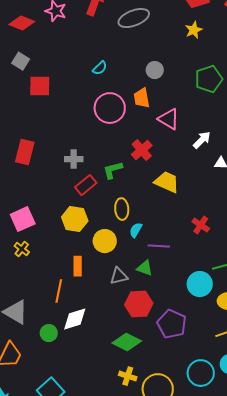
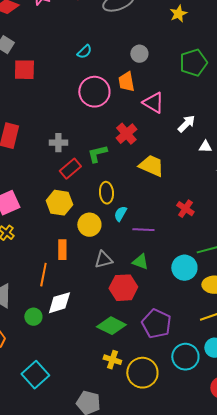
green triangle: (145, 268) -> (140, 262), moved
purple pentagon: (172, 324) -> (156, 324), moved

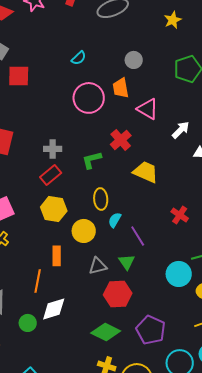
red rectangle: (70, 169) -> (51, 175), moved
purple line: (143, 230) -> (138, 236), turned 55
green triangle: (140, 262) -> (127, 262), moved, turned 36

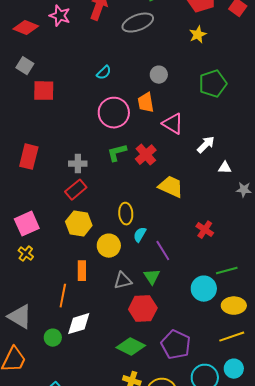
green L-shape: (92, 160) -> (117, 153), moved

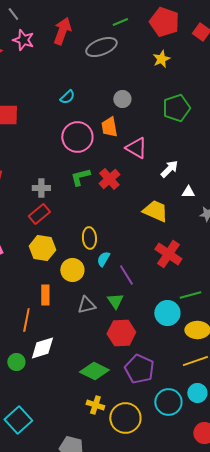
yellow trapezoid: (171, 187) -> (155, 211), moved
red cross: (205, 230) -> (168, 254), size x1.5
red hexagon: (143, 309) -> (121, 333), moved

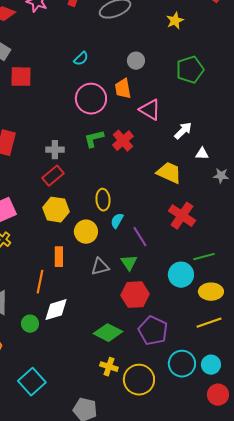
cyan circle: (197, 393) -> (211, 365), moved

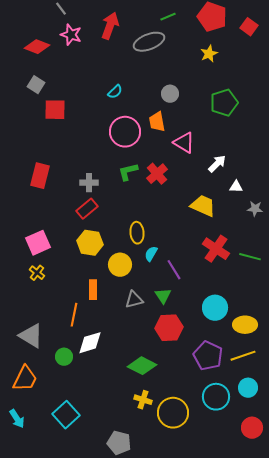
green line: (204, 257) -> (250, 257), moved, turned 30
purple pentagon: (153, 331) -> (208, 356), moved
cyan circle: (211, 365) -> (248, 388), moved

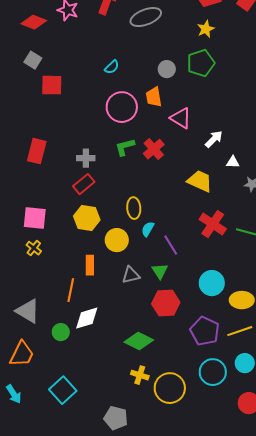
green pentagon: (224, 103) -> (201, 63), moved
pink square: (38, 243) -> (35, 218), turned 30

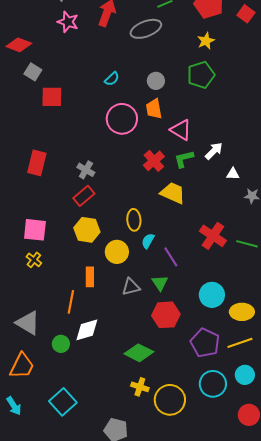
red diamond: (34, 22) -> (19, 45), moved
gray circle: (167, 69) -> (156, 81), moved
green L-shape: (125, 147) -> (184, 159), moved
gray cross: (86, 158) -> (86, 170), turned 30
yellow trapezoid: (200, 181) -> (173, 193), moved

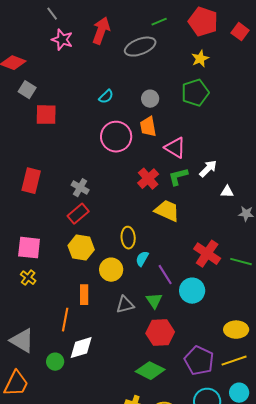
cyan circle: (212, 295) -> (192, 291), moved
green diamond: (139, 353) -> (150, 371), moved

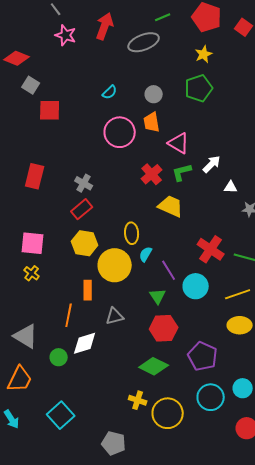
yellow circle: (111, 270) -> (115, 265), size x1.4
gray triangle: (125, 305) -> (115, 316), moved
yellow line: (234, 361) -> (238, 294), moved

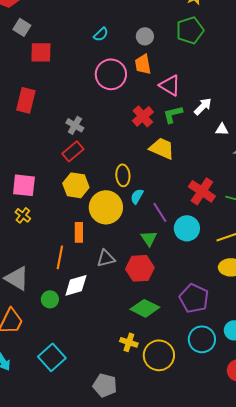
red rectangle: (35, 176) -> (26, 100), moved
red hexagon: (164, 328) -> (140, 268), moved

